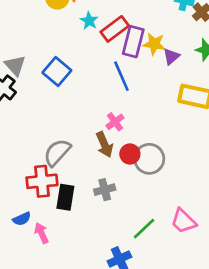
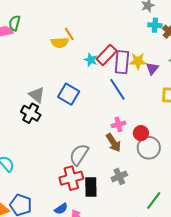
cyan star: (89, 21) -> (91, 60), moved
pink cross: (115, 122) -> (118, 124), turned 32
red circle: (130, 154) -> (141, 133), moved

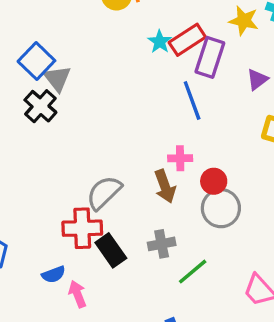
yellow star: (138, 61) -> (244, 21), moved
blue square: (69, 94) -> (36, 61), moved
black rectangle: (91, 187) -> (111, 250), turned -48
green line: (154, 201) -> (193, 272), moved

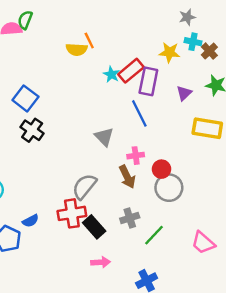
gray triangle: (57, 78) -> (104, 137), moved
blue semicircle: (54, 274) -> (30, 221), moved
pink arrow: (77, 294) -> (101, 262), moved, turned 114

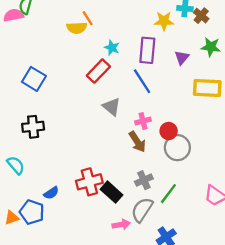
red rectangle: (131, 71) -> (98, 71), moved
black cross: (32, 130) -> (33, 127), moved, turned -35
gray semicircle: (84, 186) -> (142, 210), moved

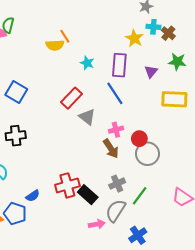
yellow star: (164, 21) -> (134, 38), turned 30
red rectangle: (98, 71) -> (72, 98), moved

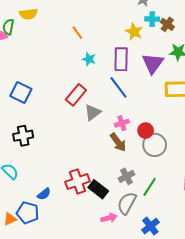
orange line: (65, 36) -> (77, 33), moved
yellow semicircle: (55, 45) -> (28, 14), moved
purple triangle: (151, 72) -> (153, 63), size x1.6
gray triangle: (87, 117) -> (93, 112), turned 48

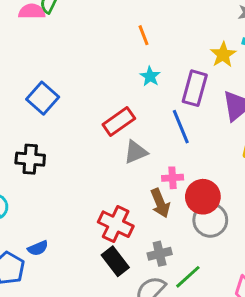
red circle: (146, 131) -> (203, 197), size x1.5
red cross: (78, 182) -> (116, 224), moved, turned 30

